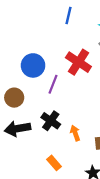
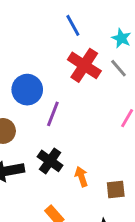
blue line: (68, 16) -> (73, 25), turned -42
red cross: (78, 62) -> (84, 65), moved

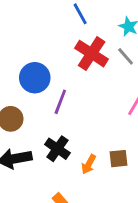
orange arrow: (81, 177) -> (89, 164), turned -132
brown square: (116, 189) -> (118, 159), moved

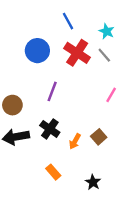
blue circle: (35, 78) -> (37, 51), moved
brown square: (118, 159) -> (99, 137), turned -35

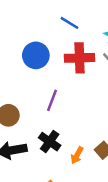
blue line: (68, 21) -> (70, 23), turned -30
red cross: (77, 53) -> (80, 58), turned -35

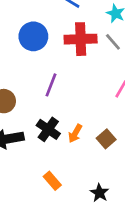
orange arrow: (77, 155) -> (75, 133), moved

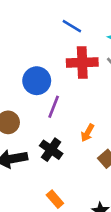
blue circle: (33, 36) -> (37, 81), moved
orange arrow: (75, 133) -> (88, 133), moved

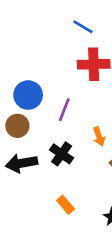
blue circle: (37, 81) -> (28, 95), moved
orange arrow: (88, 133) -> (99, 136), turned -48

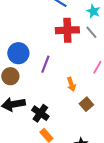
black cross: (62, 154) -> (40, 113), moved

